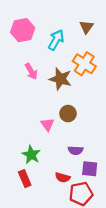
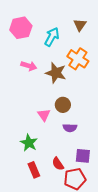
pink arrow: (31, 71) -> (29, 66), turned -42
purple semicircle: (76, 150) -> (70, 128), moved
red semicircle: (63, 177) -> (58, 164), turned 40
red rectangle: (25, 179) -> (34, 170), moved

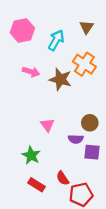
brown circle: (63, 105) -> (90, 123), moved
purple square: (83, 156) -> (92, 152), moved
red rectangle: (34, 170) -> (37, 185), turned -35

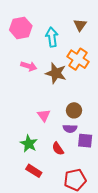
cyan arrow: (56, 40) -> (52, 37), turned -36
brown circle: (90, 123) -> (74, 110), moved
red semicircle: (63, 178) -> (58, 149), moved

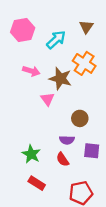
cyan arrow: (52, 37) -> (56, 40), turned 54
pink triangle: (44, 115) -> (47, 99), moved
purple semicircle: (70, 129) -> (67, 140), moved

